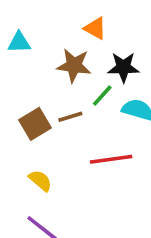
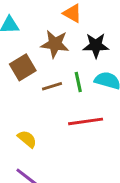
green line: (102, 96) -> (78, 82), moved, turned -54
brown square: (35, 124) -> (23, 67), moved

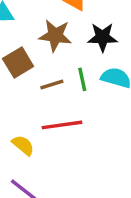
red line: (86, 121) -> (62, 125), moved

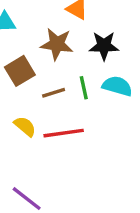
yellow semicircle: (23, 145) -> (25, 126), moved

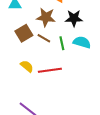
brown line: (54, 93) -> (44, 38), moved, turned 48

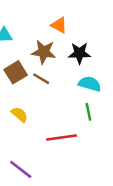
green line: (62, 43) -> (88, 112), moved
red line: (50, 70) -> (62, 137), moved

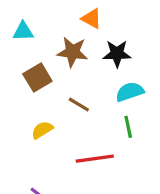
brown line: (41, 79) -> (79, 105), moved
cyan semicircle: (90, 84) -> (130, 92), turned -35
yellow semicircle: (19, 114) -> (42, 130), turned -72

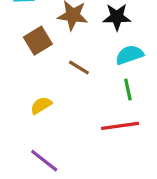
yellow semicircle: (42, 130) -> (41, 105), moved
red line: (95, 159) -> (120, 126), moved

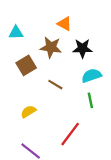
red line: (120, 126) -> (70, 134), moved, turned -45

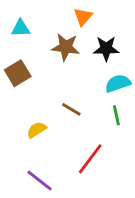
orange triangle: (64, 24) -> (83, 17), turned 42
brown square: (26, 65) -> (18, 73), moved
brown line: (55, 85) -> (71, 109), moved

